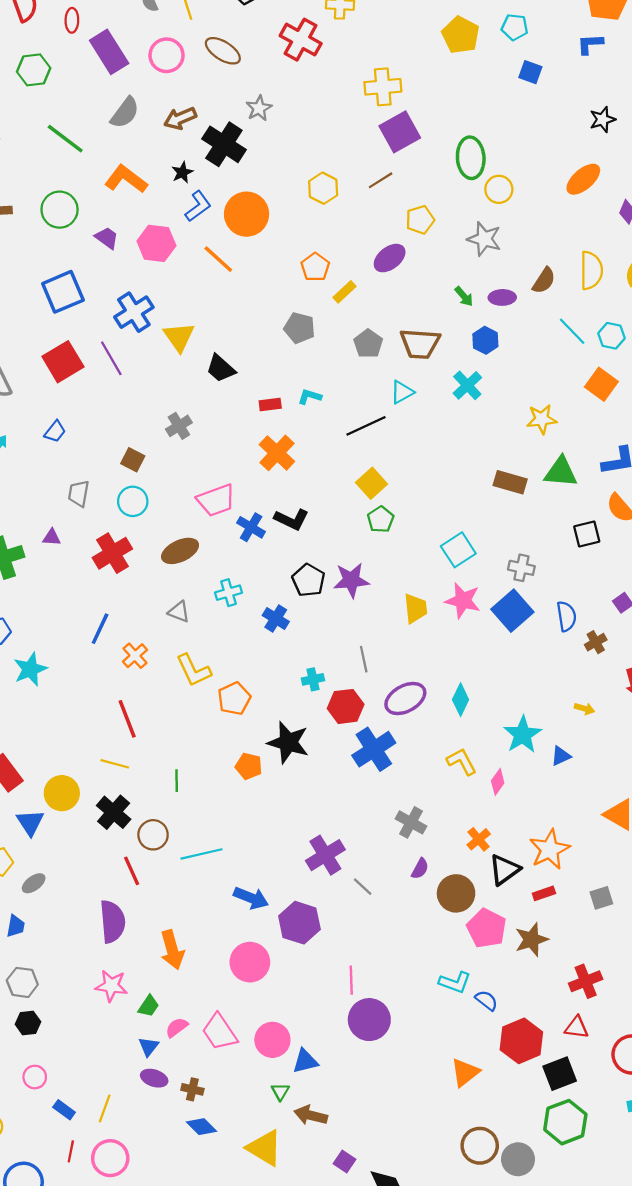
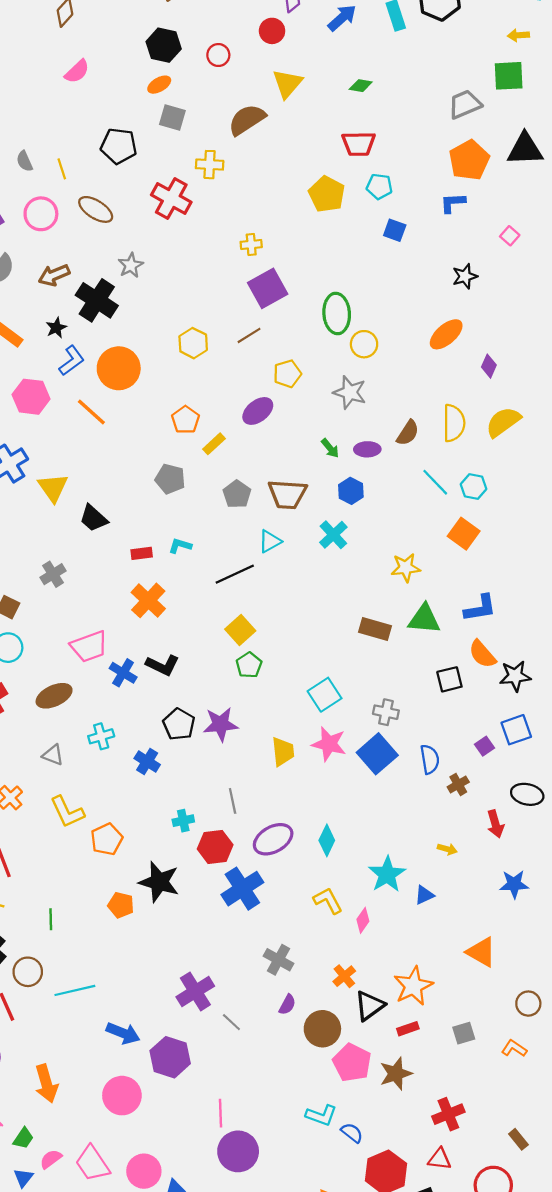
yellow cross: (383, 87) -> (251, 244), size x0.6

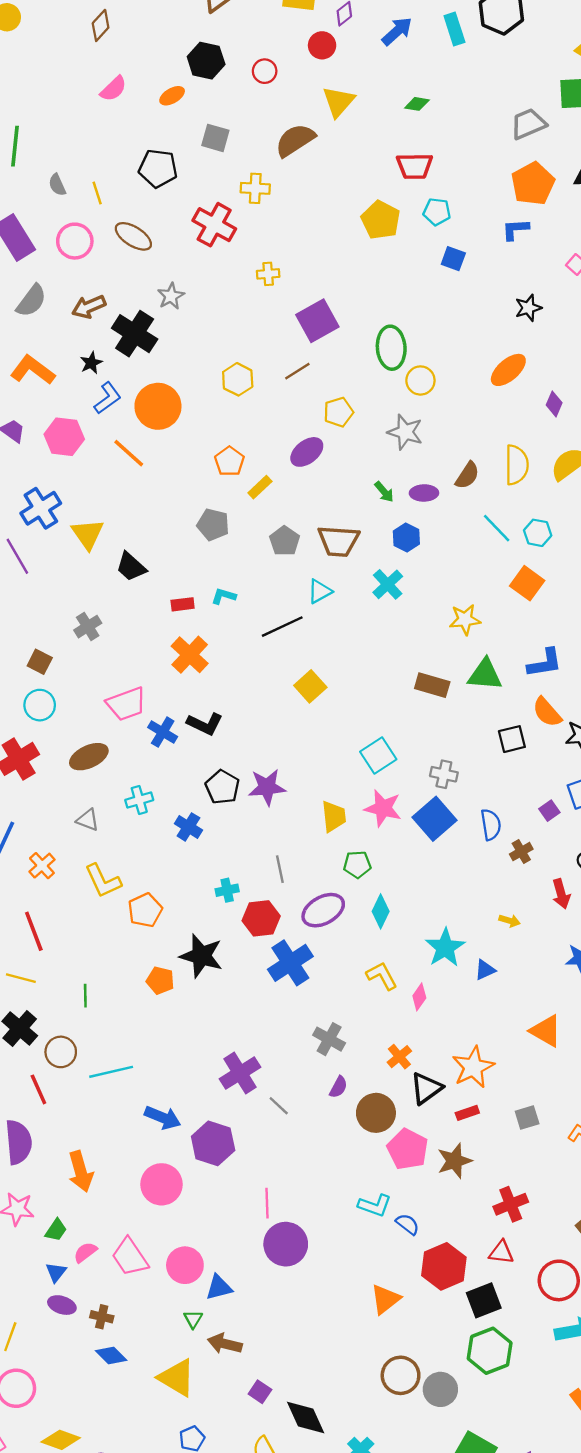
orange ellipse: (159, 85) -> (172, 96), moved
yellow cross: (251, 244) -> (268, 274), moved
yellow square: (240, 630) -> (310, 686), moved
green pentagon: (249, 665) -> (357, 864), moved, turned 30

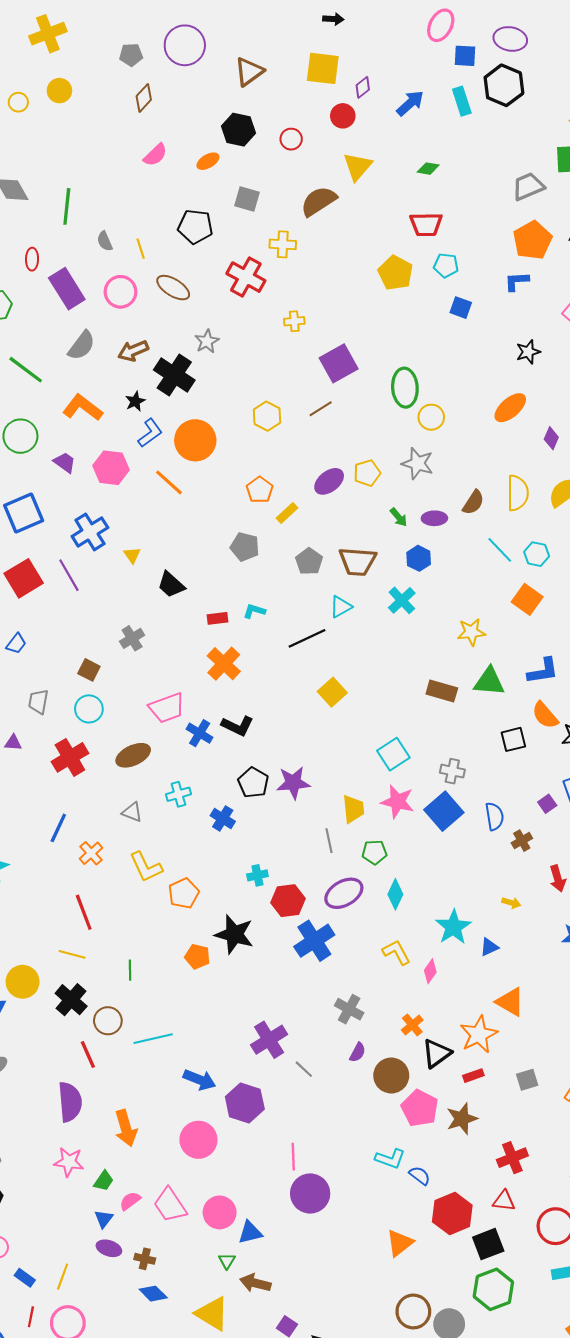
yellow pentagon: (338, 412) -> (367, 473), moved
yellow triangle: (88, 534) -> (132, 555), size x0.6
gray line: (280, 869) -> (329, 841), moved
orange triangle: (546, 1031) -> (510, 1002), moved

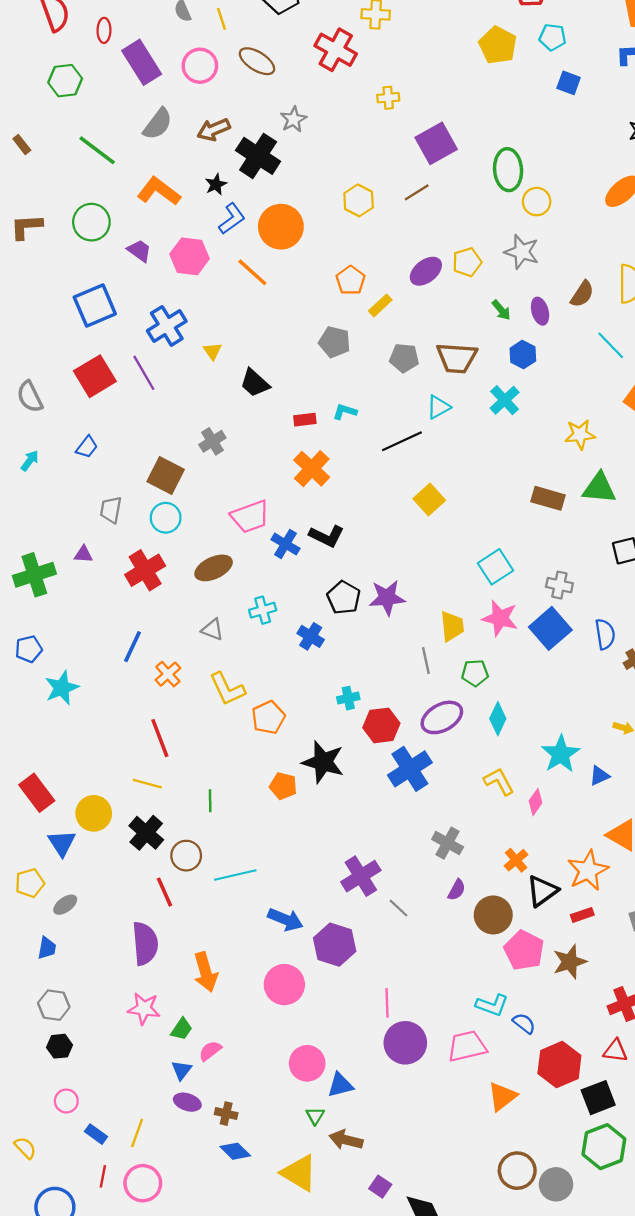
purple ellipse: (434, 518) -> (540, 311), turned 75
gray pentagon: (309, 561) -> (404, 358), turned -30
brown square: (89, 670) -> (166, 476), size x1.5
pink trapezoid: (170, 1205) -> (467, 1046), moved, turned 111

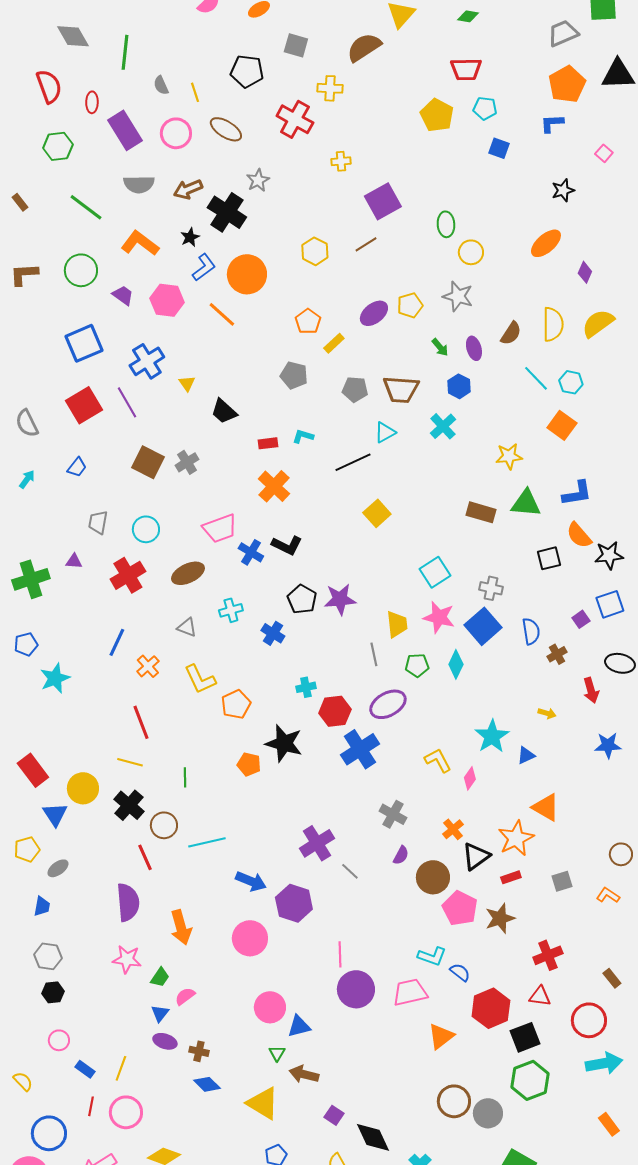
gray semicircle: (158, 124) -> (139, 184), turned 52
green ellipse: (508, 170) -> (446, 224), size x0.7
brown square: (166, 476) -> (148, 462), moved
cyan diamond: (498, 719) -> (456, 664), moved

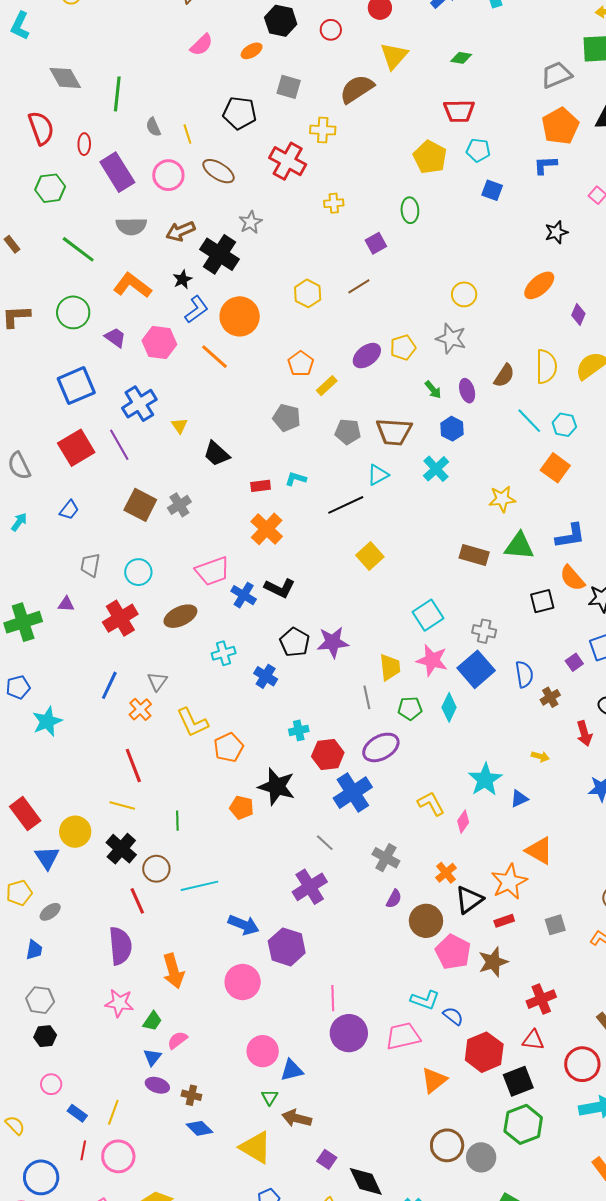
purple square: (383, 201) -> (376, 243), size x0.6
green ellipse: (446, 224) -> (410, 210), moved
gray triangle: (187, 627) -> (157, 681), moved, turned 45
gray line: (350, 871) -> (325, 843), moved

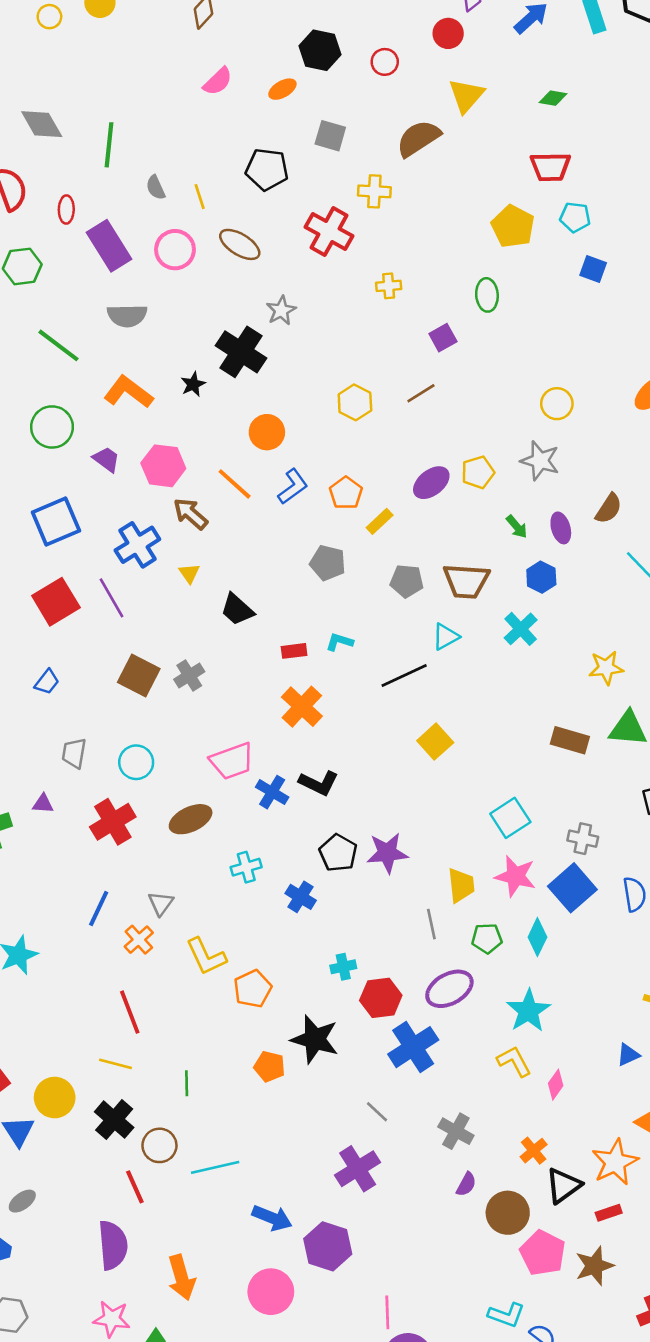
brown arrow: (180, 231) -> (191, 514), moved, turned 64
blue L-shape: (196, 309) -> (293, 487), moved
orange circle: (240, 316) -> (267, 432), size x0.7
cyan star: (485, 780) -> (528, 1011), moved

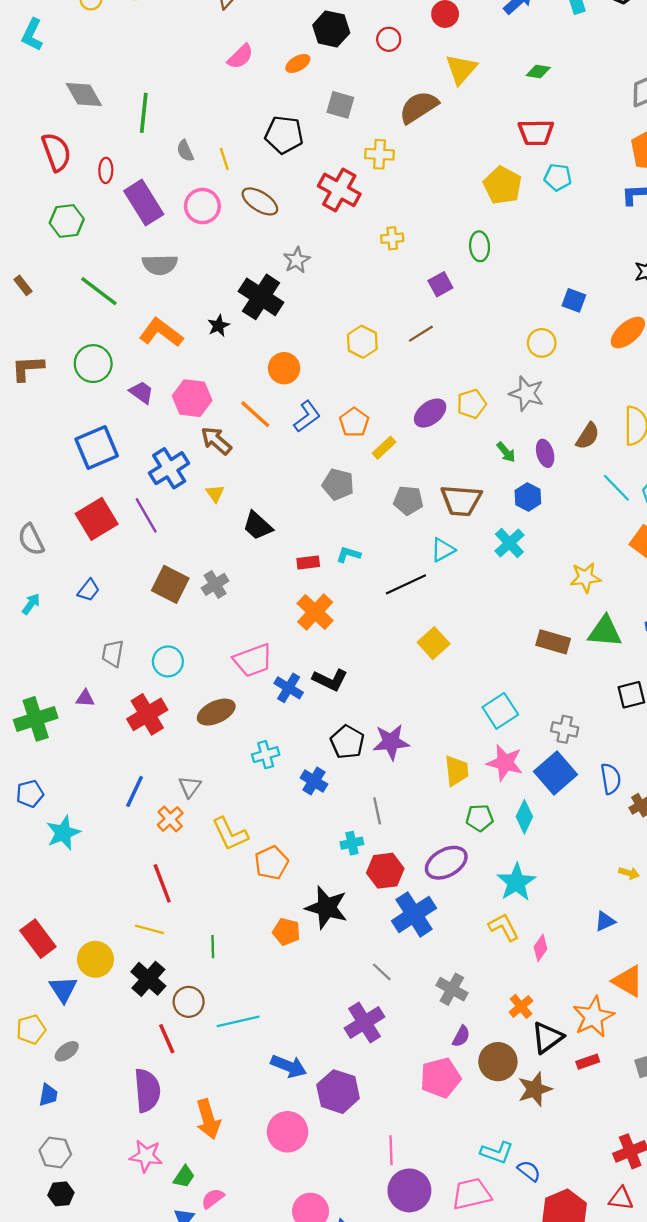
blue square: (593, 269) -> (574, 300), moved
gray line: (431, 924) -> (377, 811), moved
pink pentagon: (543, 1253) -> (440, 1078), moved, turned 30
brown star: (594, 1266) -> (535, 1089), moved

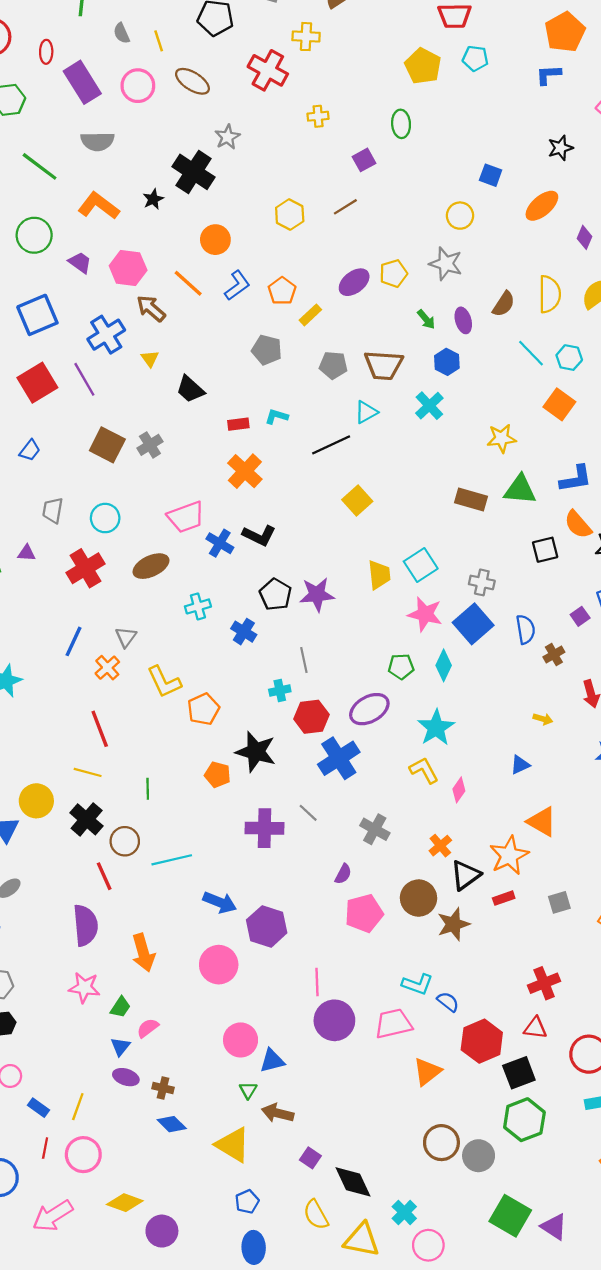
yellow trapezoid: (457, 771) -> (379, 575), moved
purple cross: (365, 1023) -> (265, 828), moved, turned 33
purple semicircle: (461, 1036) -> (343, 874), moved

